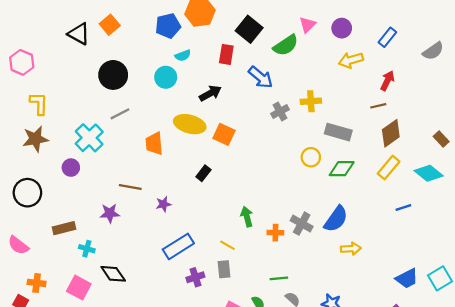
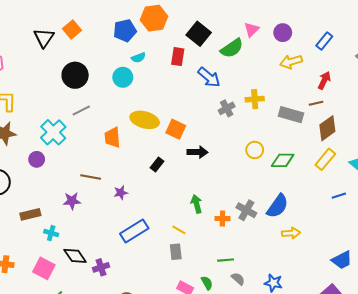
black triangle: (79, 34) -> (44, 38), turned 35
black arrow: (210, 93) -> (198, 152), moved, turned 30
gray rectangle: (338, 132) -> (291, 115), moved
purple cross: (195, 277) -> (101, 267), moved

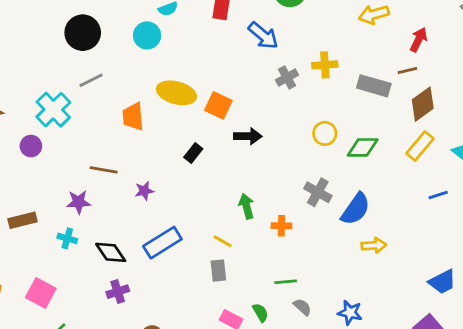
gray cross: (246, 210) -> (318, 192), moved
cyan cross: (51, 233) -> (67, 238), moved
black diamond: (75, 256) -> (111, 252), moved

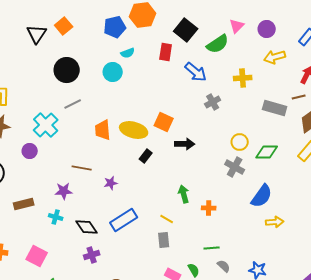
yellow cross: (325, 65) -> (243, 78), moved
yellow ellipse: (176, 93) -> (134, 130), moved
gray cross: (318, 192) -> (235, 167), moved

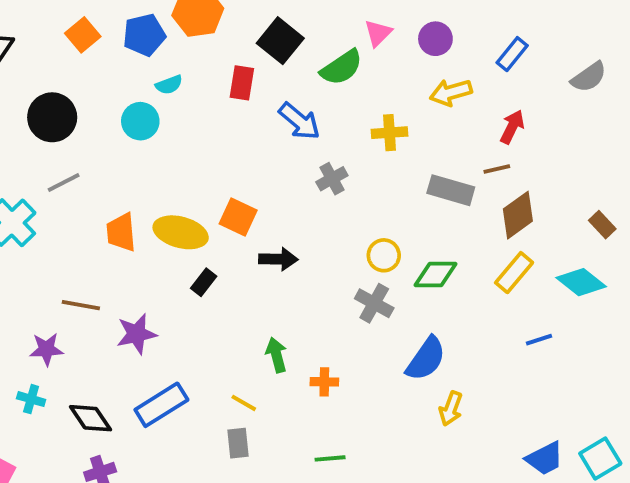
orange square: (64, 26) -> (83, 35), moved
purple star: (111, 183) -> (136, 334), size x1.5
yellow arrow: (275, 222) -> (451, 409), turned 114

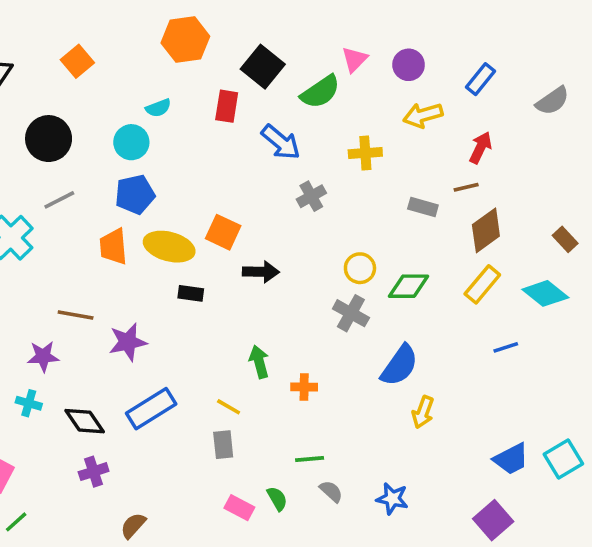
blue pentagon: (144, 35) -> (135, 194), moved
gray rectangle: (451, 190) -> (423, 207), size x0.7
black rectangle: (204, 282) -> (191, 293), turned 60

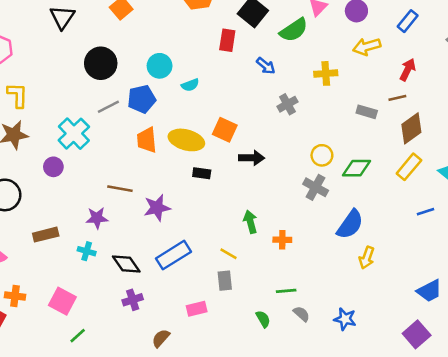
cyan semicircle: (158, 108) -> (190, 85), moved
blue arrow: (281, 142) -> (266, 66), size x0.7
blue pentagon: (135, 194) -> (142, 99), moved
pink rectangle: (239, 508) -> (197, 309), moved, turned -42

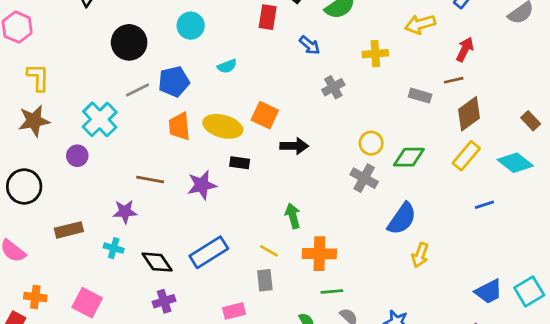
cyan circle: (160, 66) -> (191, 26), moved
purple star: (157, 208) -> (202, 185), moved
orange cross: (282, 240) -> (319, 254), moved, size x1.6

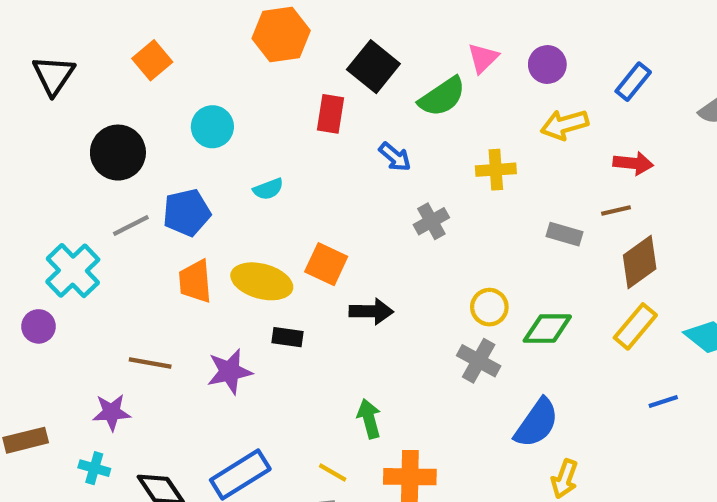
red arrow: (465, 49) -> (633, 163), turned 70

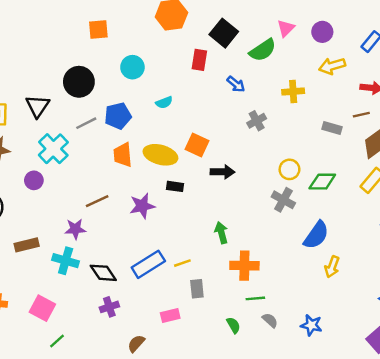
orange square: (152, 60) -> (98, 29), turned 35
black triangle: (54, 75) -> (38, 106), moved
brown line: (150, 363) -> (97, 201), turned -35
cyan cross: (94, 468) -> (66, 261), size x1.5
yellow line: (333, 472) -> (182, 263), moved, turned -49

